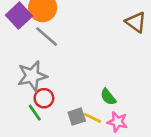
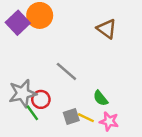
brown triangle: (136, 22) -> (107, 29), moved
gray line: (47, 37) -> (66, 71), moved
gray star: (32, 76) -> (23, 93), moved

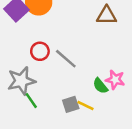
brown triangle: (107, 29) -> (106, 15), turned -35
red circle: (41, 99) -> (40, 51), moved
pink star: (109, 121) -> (115, 80), moved

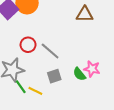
gray square: (71, 104) -> (54, 76), moved
yellow line: (86, 106) -> (35, 91), moved

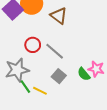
brown triangle: (85, 14) -> (59, 16), moved, turned 36
gray square: (54, 76) -> (59, 76), turned -32

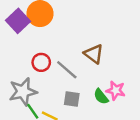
brown triangle: (59, 16) -> (94, 54), moved
gray square: (59, 76) -> (72, 99), turned -32

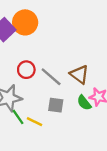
brown triangle: (94, 54) -> (79, 74), moved

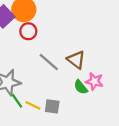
red circle: (26, 70) -> (28, 31), moved
gray square: (56, 105) -> (52, 106), moved

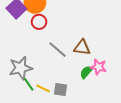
brown triangle: (76, 60) -> (82, 47), turned -30
green semicircle: (81, 87) -> (86, 72), turned 80

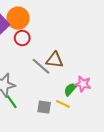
brown triangle: (82, 47) -> (55, 60), moved
yellow line: (43, 88) -> (63, 104), moved

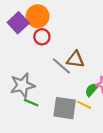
green line: (12, 102) -> (31, 103), turned -32
gray square: (44, 107) -> (65, 108), size x1.6

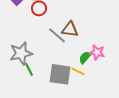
green line: (31, 103) -> (29, 69), turned 40

